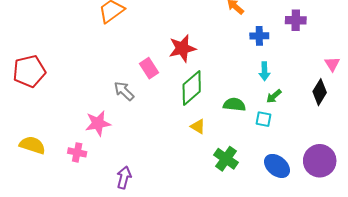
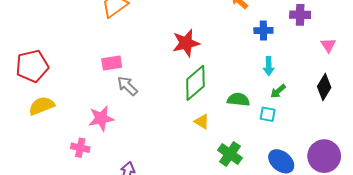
pink triangle: (332, 64) -> (328, 45), moved
pink rectangle: (149, 68) -> (112, 63), moved, turned -66
yellow semicircle: (32, 145) -> (42, 106), moved, turned -40

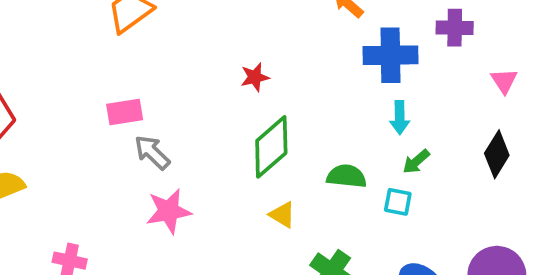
blue cross: (263, 30) -> (390, 55), size x1.6
red star: (186, 43) -> (255, 77), size x0.6
pink star: (101, 118) -> (169, 211), moved

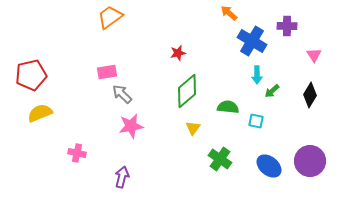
blue cross: (390, 55) -> (252, 41), turned 32
green arrow: (416, 162) -> (272, 91), moved
yellow triangle: (282, 215) -> (193, 128), turned 35

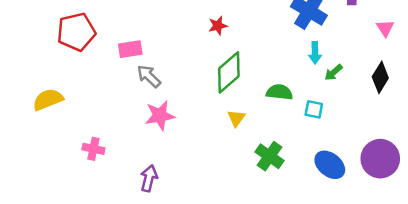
red pentagon: (31, 75) -> (76, 32), moved

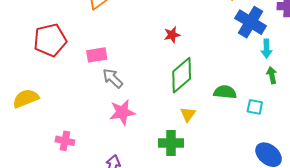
cyan arrow: (315, 53) -> (266, 49), moved
green arrow: (333, 72) -> (272, 75), turned 119
green cross: (269, 156) -> (171, 143), moved, turned -35

